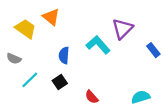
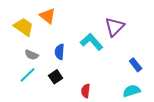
blue rectangle: (153, 50) -> (136, 65), moved
gray semicircle: (14, 59) -> (32, 55), moved
red semicircle: (92, 97) -> (86, 91), turned 48

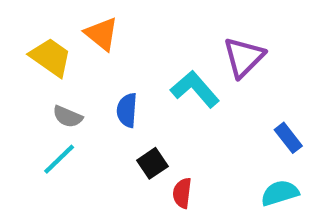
black square: (56, 77) -> (152, 163), moved

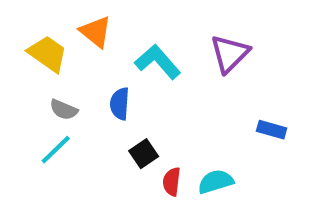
cyan L-shape: (195, 89) -> (158, 62), moved
blue rectangle: (288, 138) -> (272, 130), turned -36
cyan semicircle: (280, 193) -> (216, 182), moved

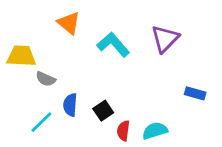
yellow trapezoid: (48, 54) -> (21, 56), moved, turned -32
blue semicircle: (120, 104) -> (70, 105), moved
cyan line: (56, 150) -> (41, 122), moved

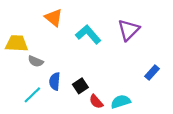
blue rectangle: (195, 93) -> (152, 72), turned -64
red semicircle: (123, 131) -> (96, 102), turned -48

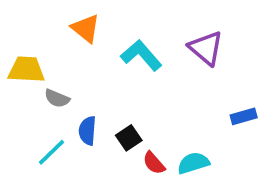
purple triangle: (129, 30) -> (206, 48), turned -35
blue rectangle: (152, 72) -> (244, 116), turned 32

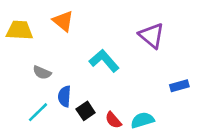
cyan L-shape: (141, 55) -> (104, 61), moved
yellow trapezoid: (26, 70) -> (20, 30), moved
black square: (129, 138) -> (86, 111), moved

